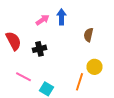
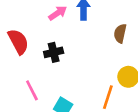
pink line: (24, 77) -> (32, 90), turned 35

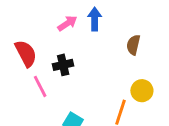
pink line: (32, 90) -> (40, 86), moved

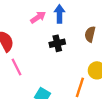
black cross: (63, 65) -> (57, 43), moved

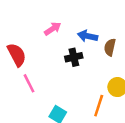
blue arrow: (59, 14) -> (88, 36), moved, turned -78

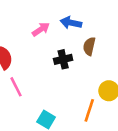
blue arrow: (88, 36) -> (71, 23), moved
brown semicircle: (110, 47) -> (89, 46), moved

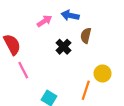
black cross: (63, 59) -> (63, 47), turned -32

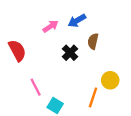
blue arrow: (70, 15) -> (77, 21), turned -42
pink line: (23, 70) -> (36, 87), moved

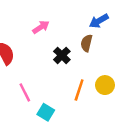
blue arrow: (77, 21) -> (99, 21), moved
orange line: (93, 97) -> (79, 90), moved

